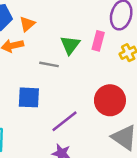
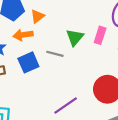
blue square: (29, 97) -> (28, 62), moved, turned -30

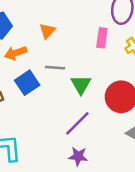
orange triangle: (37, 16) -> (47, 31), moved
green triangle: (75, 37) -> (81, 85), moved

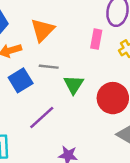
orange triangle: (47, 31) -> (43, 30), size x1.5
purple line: (77, 123) -> (42, 118), moved

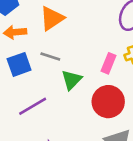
pink rectangle: (96, 39) -> (108, 63), moved

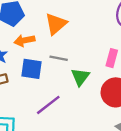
blue square: (19, 64) -> (32, 69), turned 35

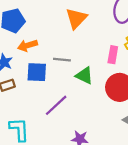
orange triangle: (56, 24) -> (76, 18), moved
green triangle: (80, 77) -> (84, 76), turned -36

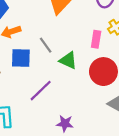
gray line: (62, 60) -> (46, 45), turned 49

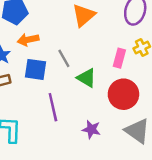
purple line: (41, 91) -> (53, 107), turned -65
purple star: (65, 124) -> (91, 129), moved

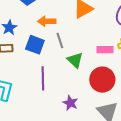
orange arrow: (28, 40) -> (47, 21), moved
pink rectangle: (119, 58) -> (105, 50), turned 63

